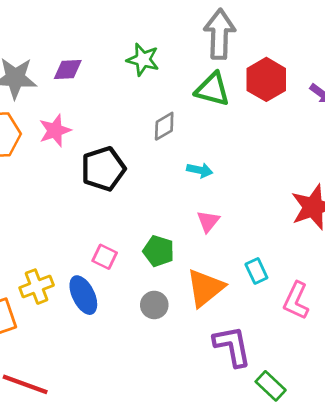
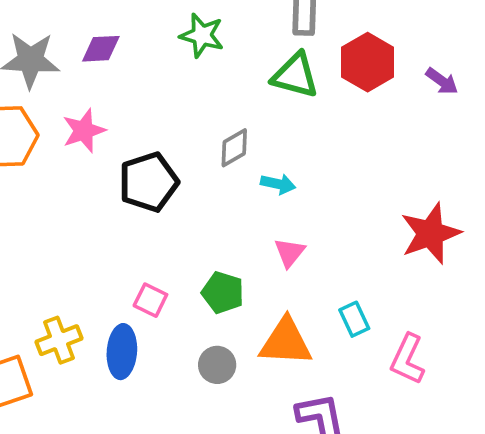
gray diamond: (164, 126) -> (234, 148), moved
orange triangle: (205, 288) -> (286, 342), turned 42
blue ellipse: (83, 295) -> (122, 352), turned 30

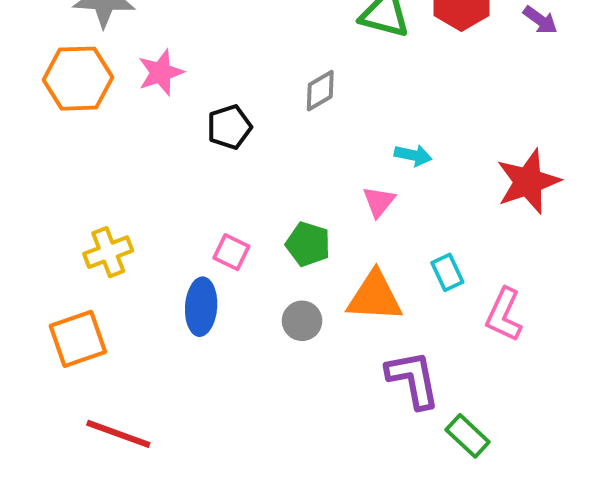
black pentagon: (149, 182) -> (229, 127), size x0.7
cyan arrow: (278, 184) -> (413, 155), moved
yellow cross: (59, 340) -> (108, 252), moved

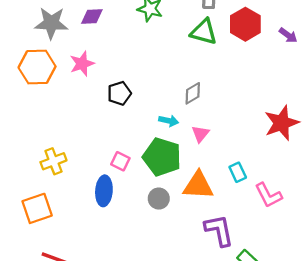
gray diamond: (320, 91) -> (193, 93), moved
cyan arrow: (413, 155) -> (169, 121), moved
green pentagon: (308, 244) -> (162, 157), size x1.6
pink L-shape: (504, 315) -> (268, 195), turned -52

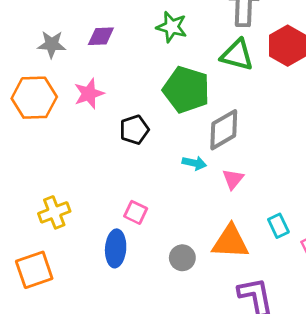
gray star: (51, 23) -> (52, 44), size x0.7
gray diamond: (193, 93) -> (224, 130), size x1.5
green pentagon: (162, 157) -> (186, 90), moved

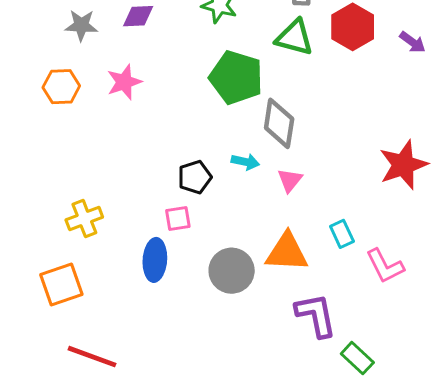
orange hexagon: (34, 98) -> (61, 87), size x0.7
black pentagon: (134, 130) -> (195, 177), moved
gray diamond: (224, 130) -> (279, 123), turned -51
pink square: (136, 212) -> (178, 219), turned -35
gray circle: (182, 258) -> (232, 271), size x1.5

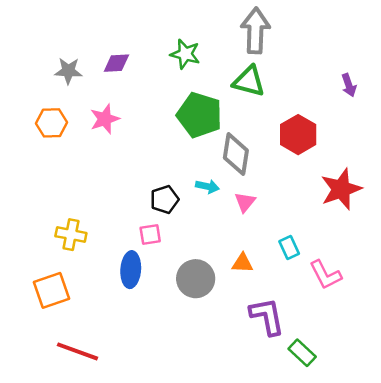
red hexagon: (353, 27) -> (298, 135), moved
purple arrow: (413, 42) -> (349, 85), turned 35
yellow cross: (84, 219) -> (71, 235), turned 32
orange triangle: (287, 252) -> (242, 263), size x0.6

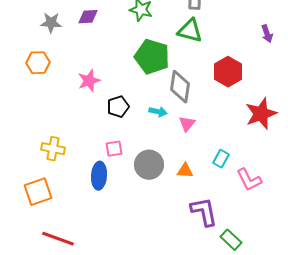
pink star: (105, 119) -> (89, 81), moved
black pentagon: (164, 199) -> (118, 107), moved
cyan rectangle: (289, 248) -> (221, 159), turned 54
gray circle: (196, 279) -> (149, 165), moved

